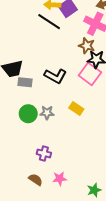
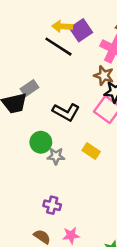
gray rectangle: (25, 82) -> (29, 88), moved, turned -40
green circle: (28, 114) -> (41, 142), moved

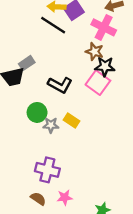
yellow rectangle: (91, 151) -> (72, 121), moved
purple cross: (52, 205) -> (47, 170), size x1.5

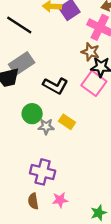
black line: (53, 25) -> (19, 25), moved
gray rectangle: (27, 63) -> (22, 64), size x1.5
brown semicircle: (38, 199) -> (33, 201), turned -133

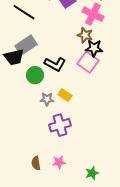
green circle: (32, 114) -> (35, 75), moved
purple cross: (43, 172) -> (60, 125), moved, turned -30

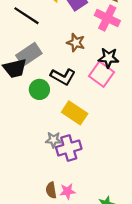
brown star: (85, 35) -> (76, 43), moved
yellow rectangle: (65, 95) -> (75, 113), size x1.5
gray star: (47, 99) -> (53, 140), moved
brown semicircle: (36, 163) -> (51, 190), moved

